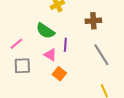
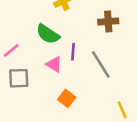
gray line: (101, 55) -> (101, 64), moved
orange square: (59, 74) -> (67, 98), moved

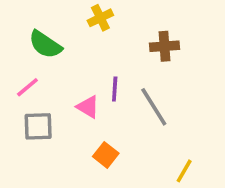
green semicircle: (48, 34) -> (45, 45), moved
yellow line: (122, 110) -> (184, 171), turned 54

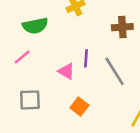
green semicircle: (45, 45) -> (35, 26), turned -45
gray square: (38, 126) -> (30, 100), moved

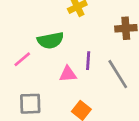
green semicircle: (35, 26) -> (50, 40), moved
pink triangle: (66, 71) -> (68, 74), turned -36

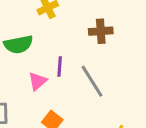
pink triangle: (68, 74) -> (38, 81), turned -36

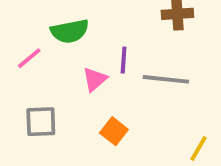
gray line: (92, 81) -> (166, 79), turned -52

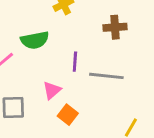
pink triangle: (95, 79) -> (52, 90), moved

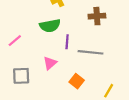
green semicircle: (35, 40) -> (50, 26), moved
orange square: (68, 115) -> (77, 81), moved

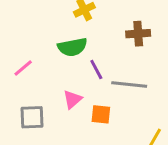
purple line: (67, 42) -> (96, 69), turned -32
orange square: (77, 81) -> (101, 114), moved, turned -32

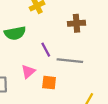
green semicircle: (72, 47) -> (15, 33), moved

